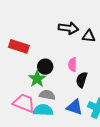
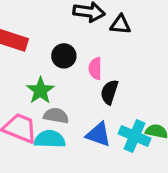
black circle: (45, 67) -> (64, 56), moved

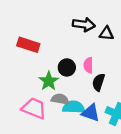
black circle: (64, 56) -> (67, 67), moved
cyan semicircle: (50, 139) -> (74, 107), moved

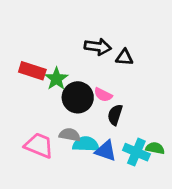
pink semicircle: (88, 65) -> (103, 95), turned -63
black circle: (67, 67) -> (78, 97), size x1.5
green star: (49, 81) -> (56, 79), moved

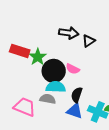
black triangle: (124, 57) -> (89, 41), turned -40
black semicircle: (115, 115) -> (77, 95), moved
cyan semicircle: (86, 144) -> (56, 87), moved

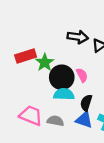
red rectangle: (20, 51) -> (26, 56), turned -36
pink semicircle: (73, 69) -> (82, 75), turned -144
gray semicircle: (48, 99) -> (55, 121), moved

